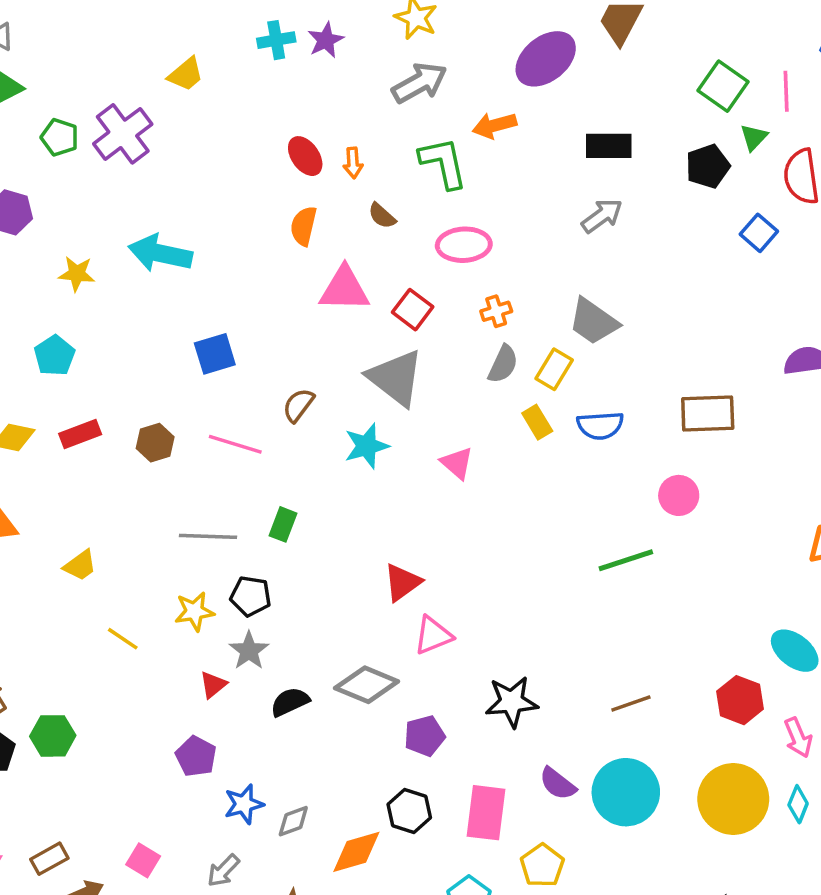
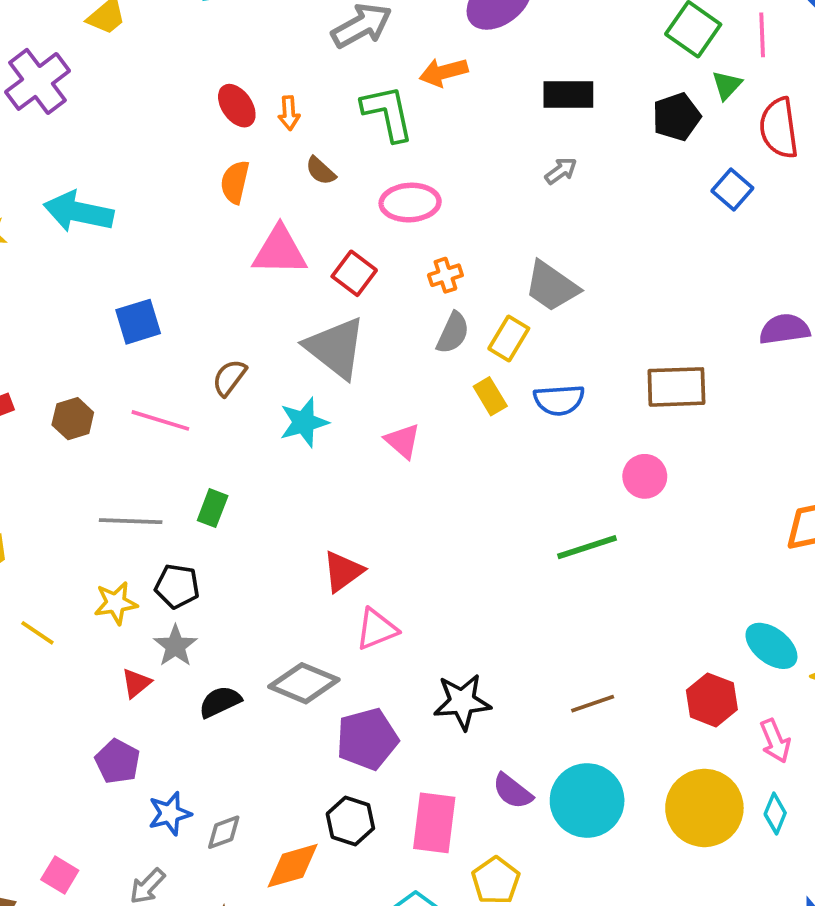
gray arrow: (602, 216) -> (561, 171), size x0.7
purple pentagon: (425, 736) -> (367, 739), size x1.4

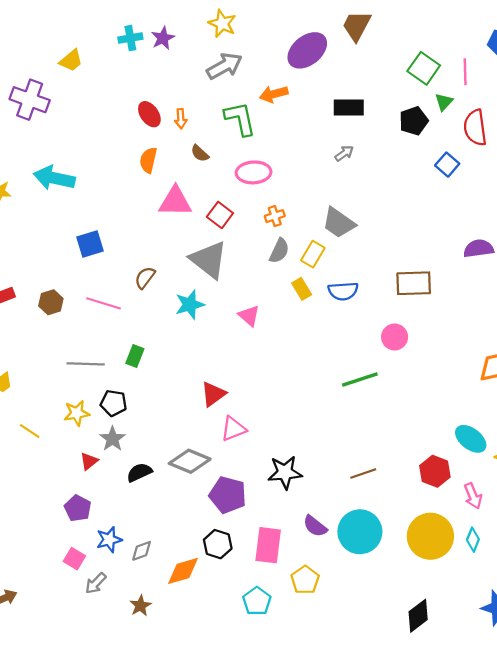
purple cross: (37, 81) -> (30, 100), turned -33
purple pentagon: (367, 739) -> (228, 495), turned 30
pink square: (60, 875) -> (74, 559), moved

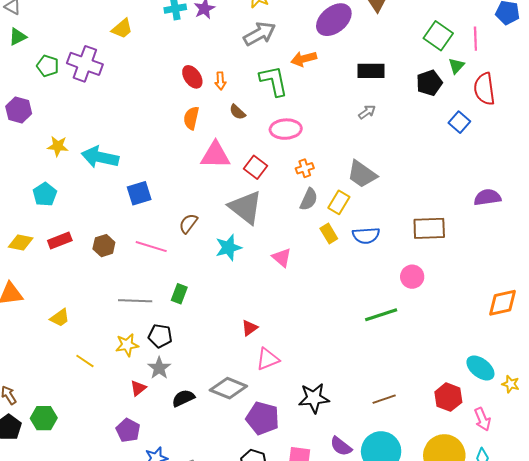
cyan arrow: (54, 178) -> (100, 157), moved
red triangle: (213, 394) -> (250, 328), size x0.7

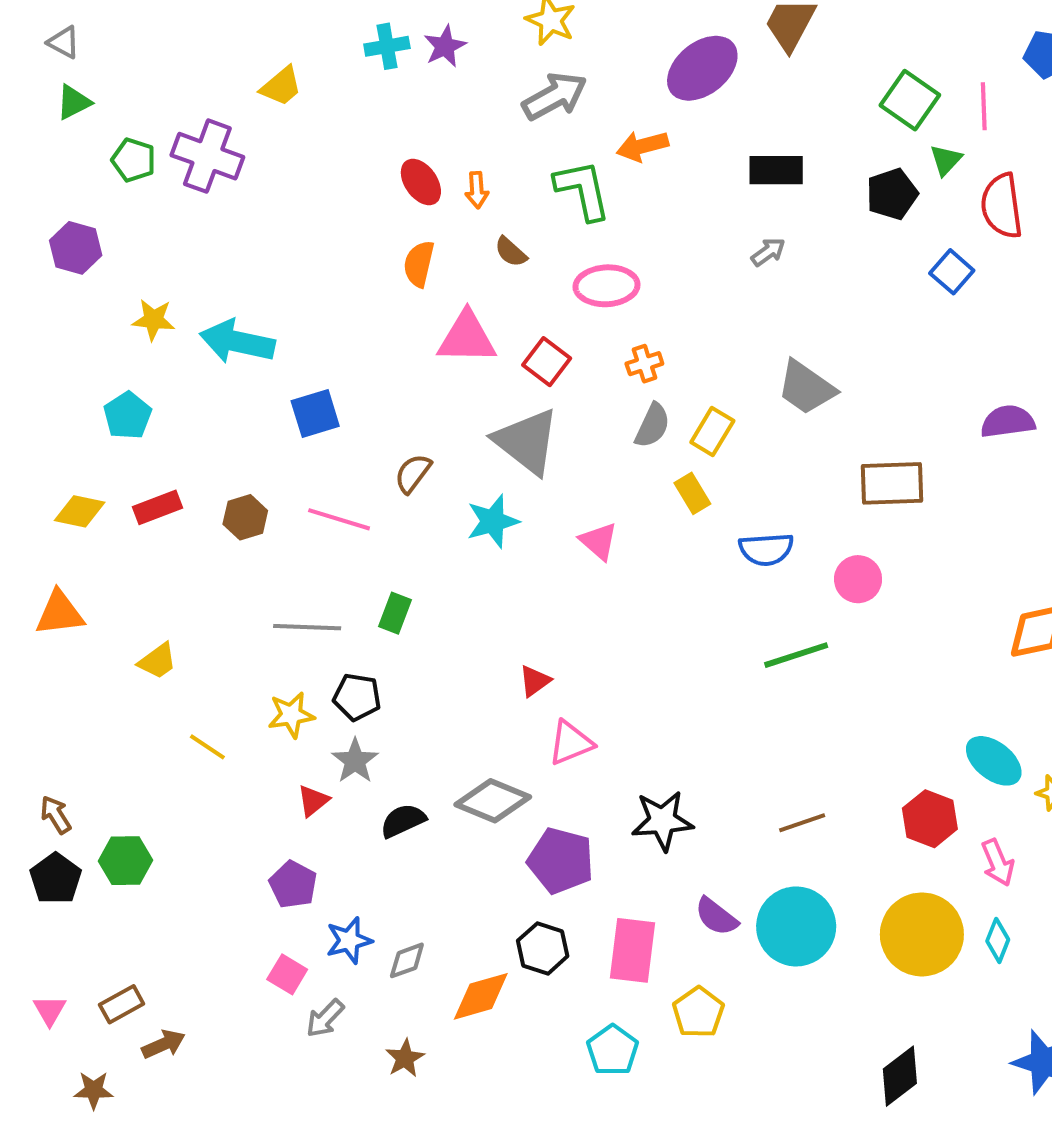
gray trapezoid: (362, 174) -> (806, 388), moved
blue semicircle: (366, 235) -> (766, 549), moved

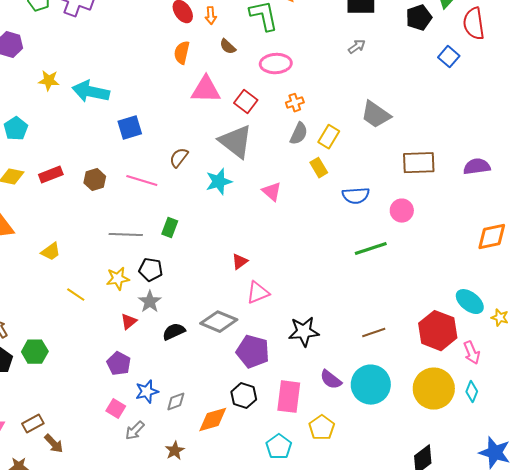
cyan pentagon: (128, 416) -> (16, 129), moved
purple semicircle: (1008, 422) -> (477, 167), moved
red hexagon: (930, 819) -> (438, 331), size x1.4
brown arrow: (163, 1044) -> (54, 444), turned 70

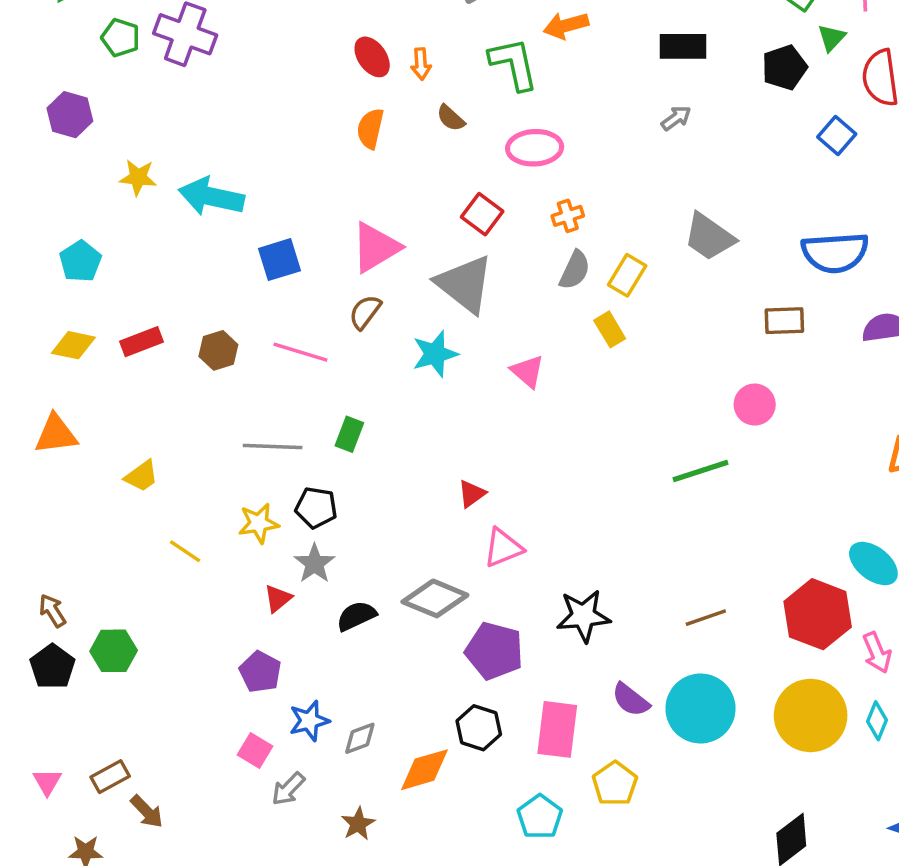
pink triangle: (206, 90) -> (376, 247), moved, turned -32
brown rectangle: (419, 163) -> (784, 321), size x0.7
blue semicircle: (356, 196) -> (835, 253), moved, size x1.4

